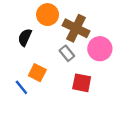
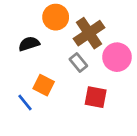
brown cross: (76, 28) -> (89, 33), turned 30
black semicircle: (25, 37) -> (29, 44), turned 48

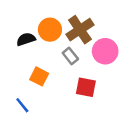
orange circle: (56, 17) -> (50, 30), moved
blue line: (25, 102) -> (22, 105), moved

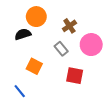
orange circle: (50, 30) -> (36, 17), moved
brown cross: (80, 30) -> (69, 26), size x0.6

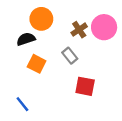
pink circle: (91, 45) -> (104, 27), moved
orange square: (34, 66) -> (37, 64), moved

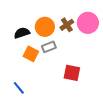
orange circle: (41, 19) -> (45, 27), moved
gray rectangle: (70, 56) -> (49, 47), moved, turned -72

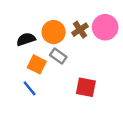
gray rectangle: (49, 47) -> (58, 56), turned 56
blue line: (19, 88) -> (30, 88), moved

